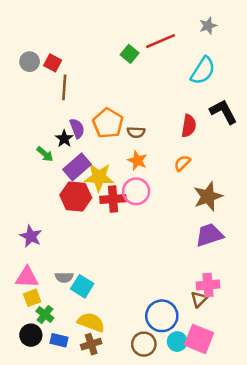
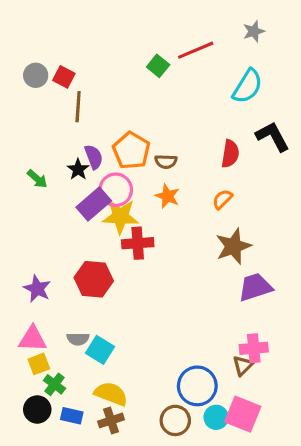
green arrow: (45, 154) -> (37, 179), moved
pink circle: (136, 191) -> (116, 190), moved
red hexagon: (76, 196) -> (94, 279), moved
brown star: (208, 196) -> (233, 246), moved

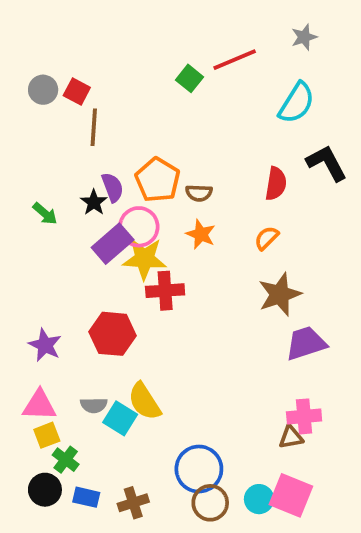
brown triangle: (243, 366) -> (291, 437), turned 35
blue circle: (197, 386) -> (199, 469), moved
yellow semicircle: (111, 394) -> (144, 401), moved, turned -144

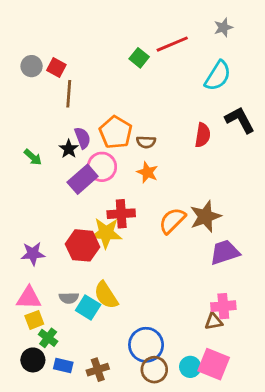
orange semicircle: (267, 238) -> (172, 221), moved, size x1.5
yellow star: (144, 259) -> (106, 233), moved
purple star: (45, 345) -> (33, 254), turned -30

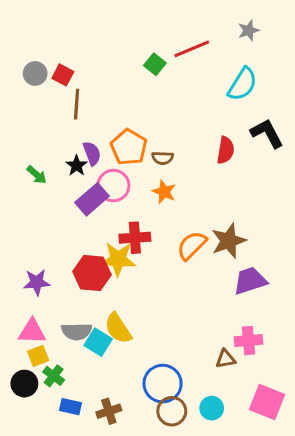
gray semicircle: (69, 298) -> (77, 331), size x1.4
brown triangle: (214, 321) -> (226, 359), moved
black circle: (33, 360) -> (24, 384), moved
pink square: (214, 364) -> (267, 402), moved

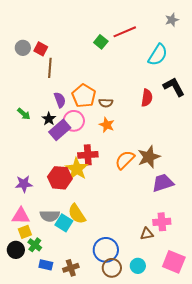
gray star: (249, 30) -> (172, 20), moved
black star: (77, 166) -> (49, 119), moved
yellow star: (118, 259) -> (77, 169), turned 30

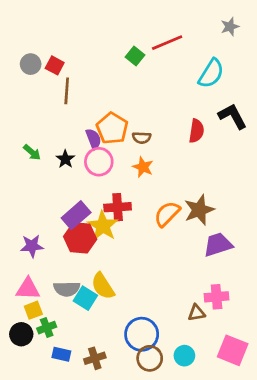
purple semicircle: (60, 100) -> (93, 139), moved
purple rectangle: (60, 130) -> (76, 215), moved
green cross: (35, 245) -> (47, 328), turned 32

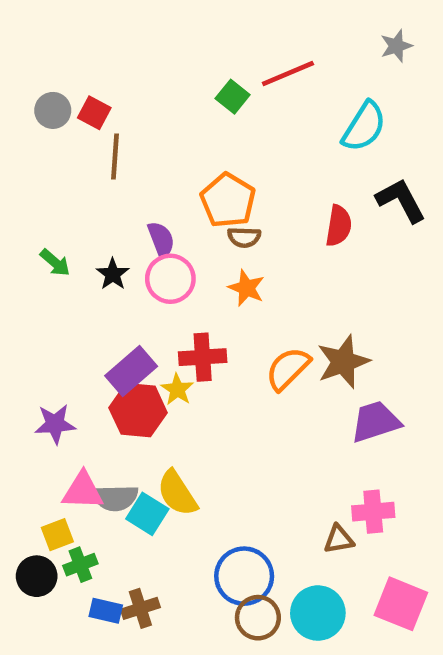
orange pentagon: (112, 128) -> (228, 200), moved
yellow star: (103, 226) -> (177, 389), size x0.6
pink triangle: (28, 289) -> (83, 491), moved
cyan circle: (184, 356) -> (318, 613), size x1.5
brown cross: (95, 358) -> (140, 608), moved

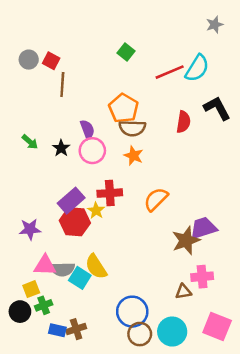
red line: (288, 74) -> (170, 72), moved
brown semicircle: (244, 237) -> (132, 128), size x1.5
brown star: (343, 362) -> (186, 240), moved

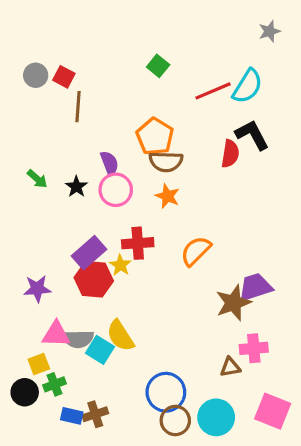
black L-shape: (217, 108) -> (252, 135), moved

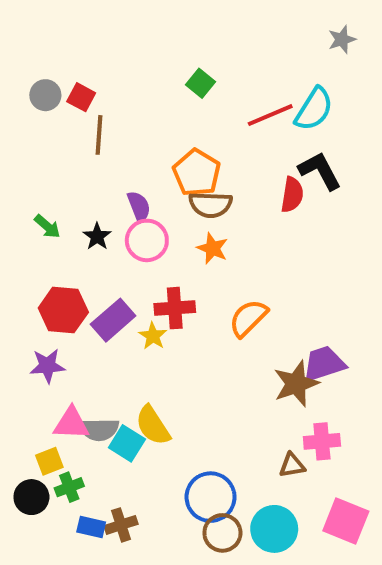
red hexagon: (94, 279) -> (63, 310), moved

